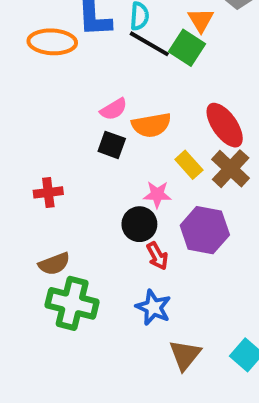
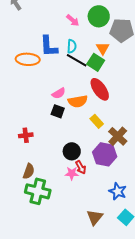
red ellipse: (225, 125) -> (100, 89), moved
brown cross: (231, 169) -> (118, 136), moved
pink star: (157, 194) -> (72, 173), moved
brown semicircle: (54, 264) -> (29, 171), turned -49
blue star: (153, 307) -> (118, 191), moved

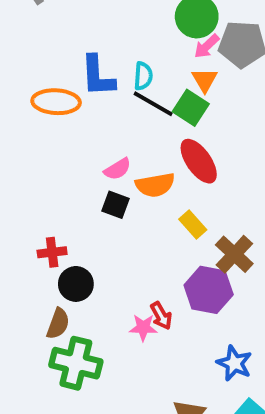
pink arrow: (73, 20) -> (207, 46), moved, turned 96
black circle: (72, 151) -> (76, 284), moved

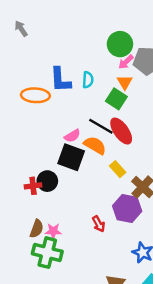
black line: (153, 104) -> (101, 126), moved
orange semicircle: (155, 185) -> (95, 145), turned -140
black square: (115, 205) -> (71, 157), size x1.6
black circle: (76, 284) -> (47, 181), moved
pink star: (143, 328) -> (53, 231), moved

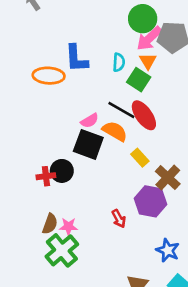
pink arrow: (126, 62) -> (149, 39), size x1.5
cyan semicircle: (88, 80) -> (119, 62), moved
green cross: (47, 253) -> (62, 250), turned 36

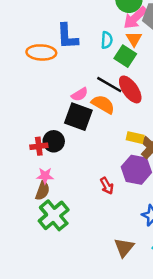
yellow rectangle: (140, 158) -> (135, 138), moved, turned -35
pink star: (68, 227) -> (45, 176), moved

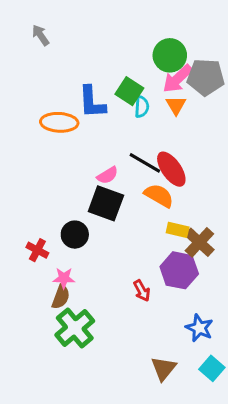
green square: (125, 56) -> (129, 91), moved
orange semicircle: (103, 104) -> (159, 196), moved
red cross: (39, 146) -> (37, 250), moved, turned 35

